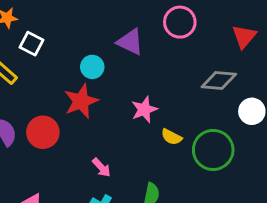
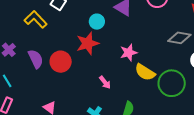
yellow semicircle: (171, 137) -> (145, 72), size x1.5
pink arrow: (101, 168) -> (105, 82), moved

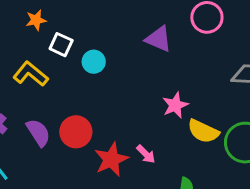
cyan circle: (97, 22) -> (94, 62), moved
red star: (88, 43) -> (111, 159), moved

